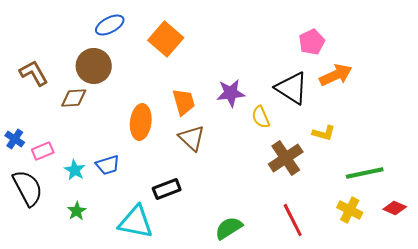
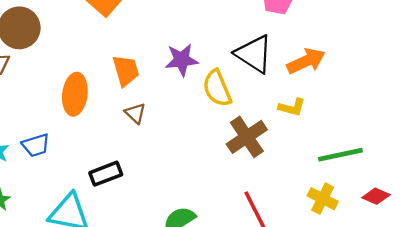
orange arrow: (336, 75) -> (306, 61), moved
yellow semicircle: (261, 117) -> (217, 88), size x1.4
brown triangle: (192, 138) -> (135, 113), size x0.7

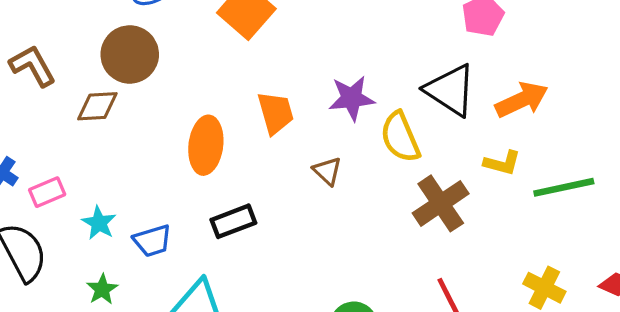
brown triangle: (135, 113) -> (327, 171), moved
blue trapezoid: (36, 145) -> (152, 241), moved
green line: (340, 155) -> (564, 187), moved
black rectangle: (106, 174) -> (233, 221), moved

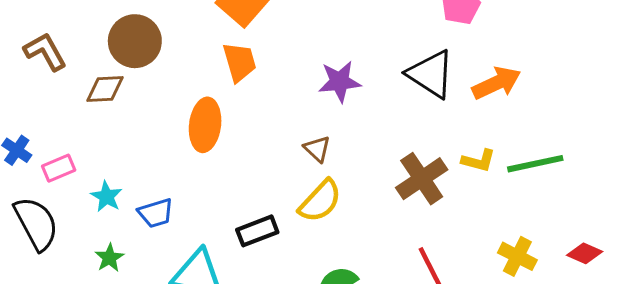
orange trapezoid: (276, 113) -> (239, 62), moved
yellow semicircle: (400, 137) -> (320, 201), moved, turned -114
yellow L-shape: (502, 163) -> (479, 161), moved
black rectangle: (233, 221) -> (257, 231), moved

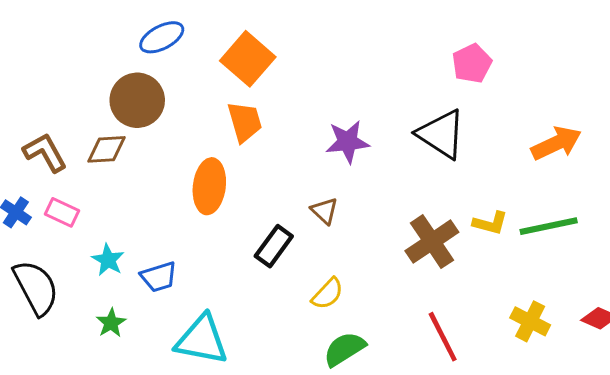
brown L-shape: (45, 52) -> (45, 152), moved
orange arrow: (496, 83) -> (556, 143), moved
pink rectangle: (59, 168) -> (62, 212), moved, turned 48
yellow semicircle: (320, 201) -> (328, 294), moved, size x0.7
black rectangle: (257, 231) -> (274, 246), moved, turned -33

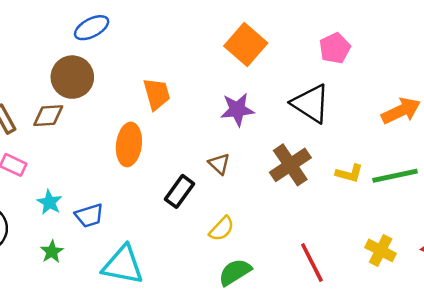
orange square: (248, 59) -> (246, 45), moved
brown cross: (432, 242) -> (290, 165), moved

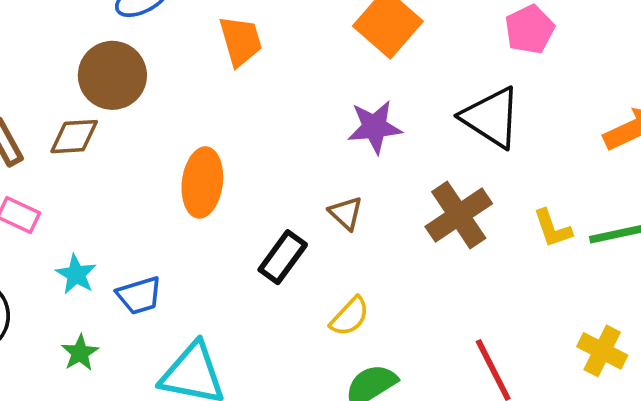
orange trapezoid: (157, 94) -> (241, 41), moved
yellow L-shape: (349, 173) -> (552, 228), turned 56

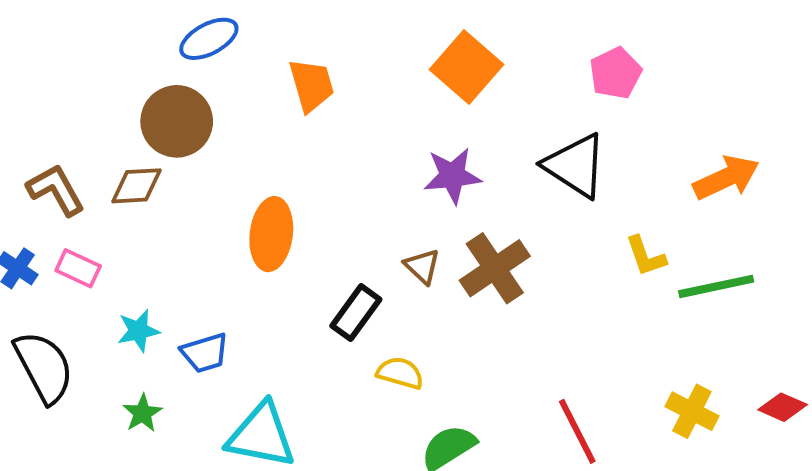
brown cross: (459, 215) -> (495, 268), moved
yellow L-shape: (552, 228) -> (646, 256), moved
cyan star: (76, 274) -> (138, 331), turned 30
yellow semicircle: (350, 316) -> (400, 373), moved, turned -117

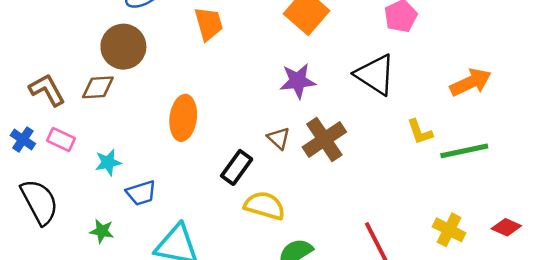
cyan star: (138, 331) -> (108, 162), moved
yellow semicircle: (400, 373) -> (265, 206), size x1.4
green star: (142, 413) -> (102, 231), turned -30

